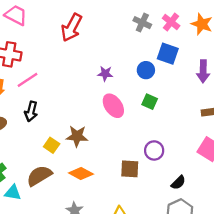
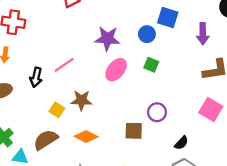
purple star: (105, 74) -> (107, 39), size x1.6
pink line: (27, 80) -> (64, 65), moved
pink ellipse: (113, 106) -> (116, 70), turned 75

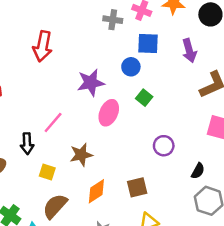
green square: (151, 65) -> (144, 98), turned 32
yellow square: (57, 110) -> (47, 172), moved
brown square: (134, 131) -> (137, 187), moved
orange diamond: (86, 137) -> (96, 191), turned -45

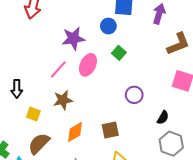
purple arrow: (189, 51) -> (159, 14), turned -150
pink line: (53, 122) -> (58, 69), moved

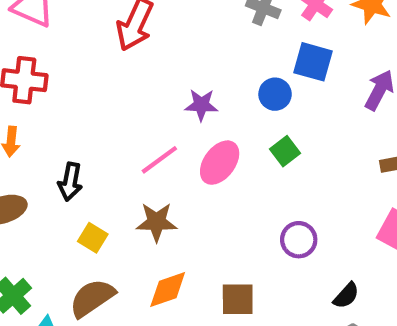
purple star: (73, 38) -> (201, 105), size x0.7

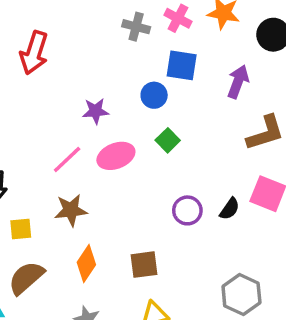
pink ellipse: (220, 163) -> (116, 156), turned 39
yellow square: (93, 238) -> (21, 229), turned -30
orange diamond: (168, 289) -> (86, 264), turned -30
black semicircle: (346, 296) -> (230, 209), moved

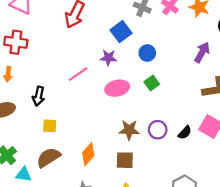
blue square: (182, 65) -> (121, 32), moved, turned 36
pink line: (67, 160) -> (78, 74), moved
brown star: (71, 210) -> (129, 130), moved

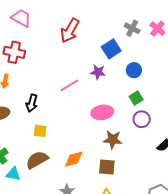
pink ellipse: (117, 88) -> (102, 112), moved
purple circle: (158, 130) -> (142, 119), moved
orange diamond: (88, 154) -> (74, 159), turned 30

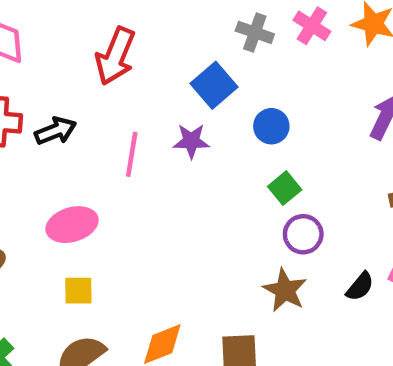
pink line: (69, 85) -> (132, 154), moved, turned -42
black arrow: (32, 103) -> (56, 131), moved, turned -120
pink ellipse: (102, 112) -> (72, 225), moved
brown star: (113, 140) -> (285, 290), moved, turned 30

